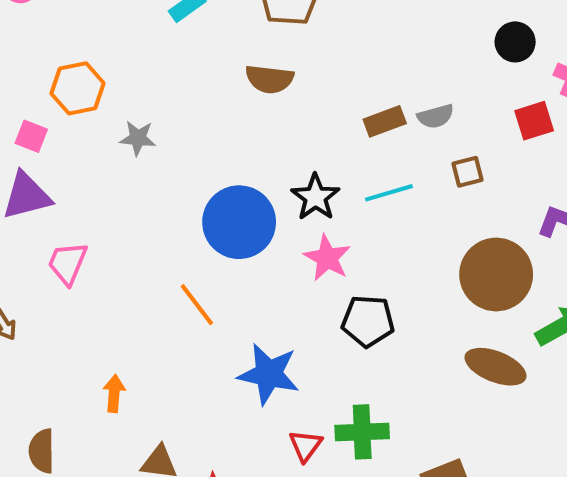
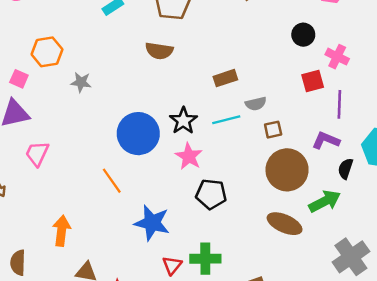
gray semicircle: (436, 116) -> (256, 104), moved
brown square: (468, 172) -> (273, 130), moved
orange arrow: (114, 393) -> (61, 231), size x1.4

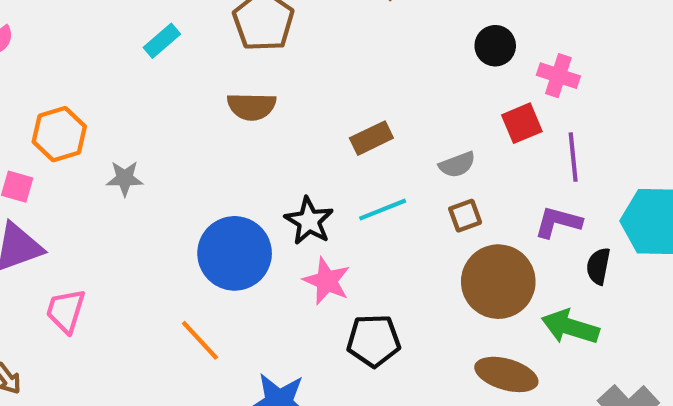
gray semicircle: (256, 104) -> (457, 165), moved
green arrow: (325, 201) -> (570, 327), turned -128

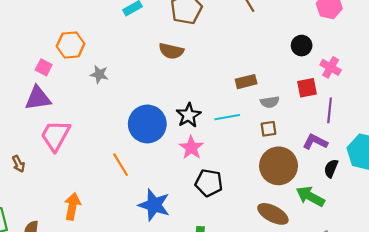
brown rectangle: (371, 138) -> (246, 82), moved
pink trapezoid: (66, 311) -> (55, 136), size x1.4

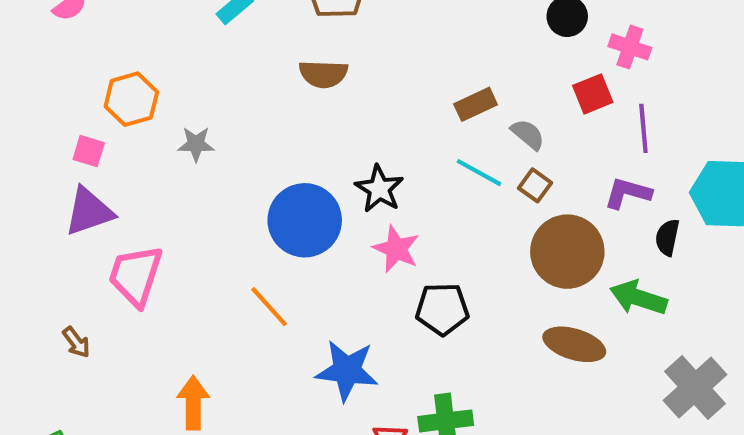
gray semicircle: (270, 102) -> (528, 134), turned -120
cyan line: (227, 117) -> (479, 173), moved, turned 50
brown square: (268, 129) -> (535, 185), turned -35

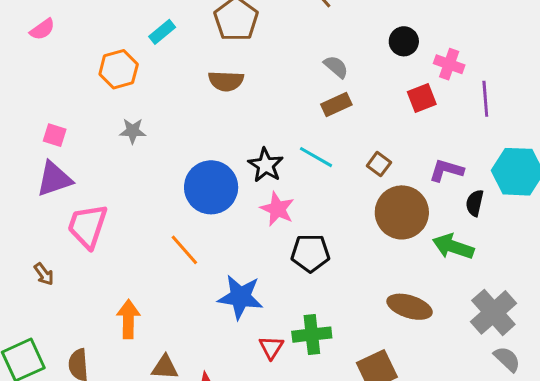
orange hexagon: (131, 99) -> (119, 69), moved
purple line: (643, 128) -> (485, 99), moved
gray semicircle: (528, 134) -> (336, 67), moved
cyan line: (479, 173) -> (316, 157), moved
brown ellipse: (574, 344) -> (410, 307), moved

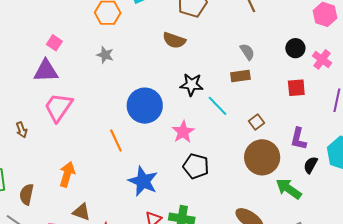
pink cross: (449, 64) -> (322, 59), moved
black star: (266, 165) -> (192, 85), moved, turned 30
purple L-shape: (446, 170) -> (298, 139), turned -110

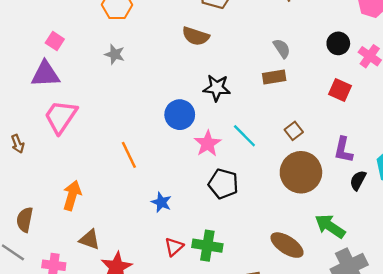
red square: (296, 88) -> (340, 90), turned 30
blue circle: (145, 106) -> (180, 115), moved, size x0.7
cyan line: (218, 106) -> (244, 136), moved
blue star: (143, 181) -> (161, 202), size x0.6
green arrow: (289, 189) -> (330, 226), moved

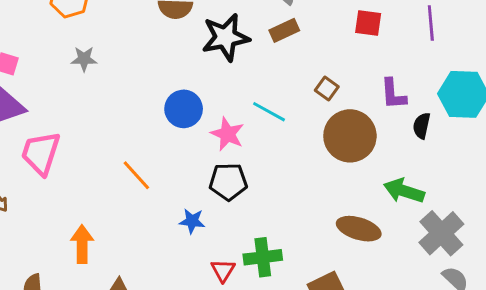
black star: (217, 88) -> (226, 37), moved, size x1.4
black pentagon: (223, 184) -> (228, 182), moved

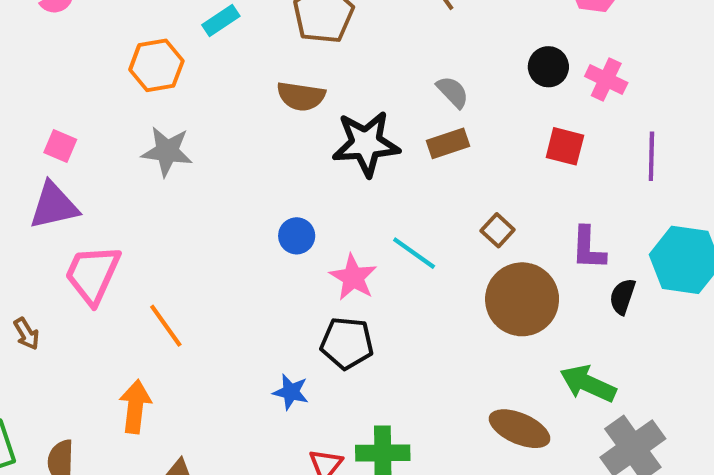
gray star: (84, 59) -> (167, 151), size x1.4
blue circle: (184, 109) -> (297, 236), size x0.7
orange line: (136, 175) -> (166, 326), moved

